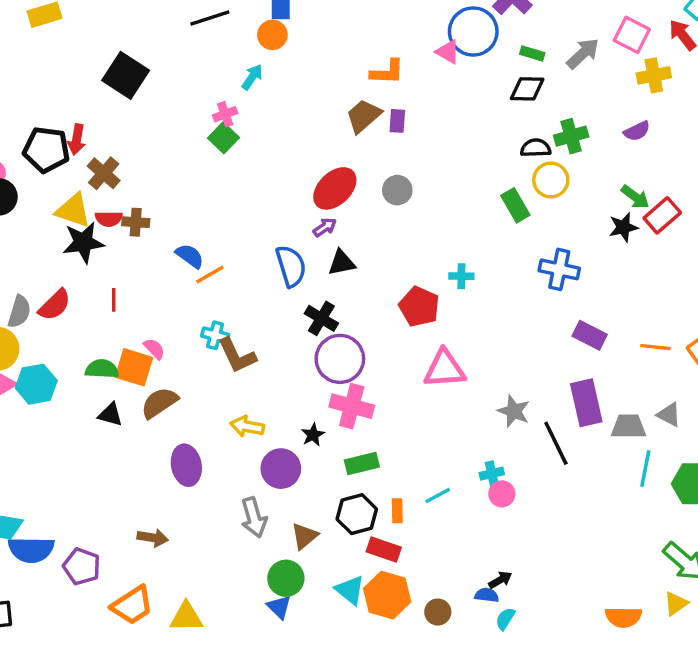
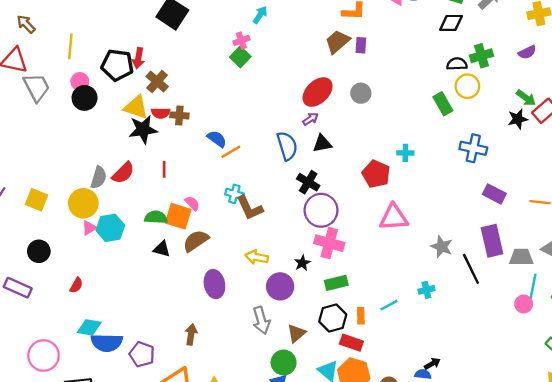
pink circle: (502, 494) -> (524, 304), moved
brown arrow: (153, 538) -> (191, 334), turned -90

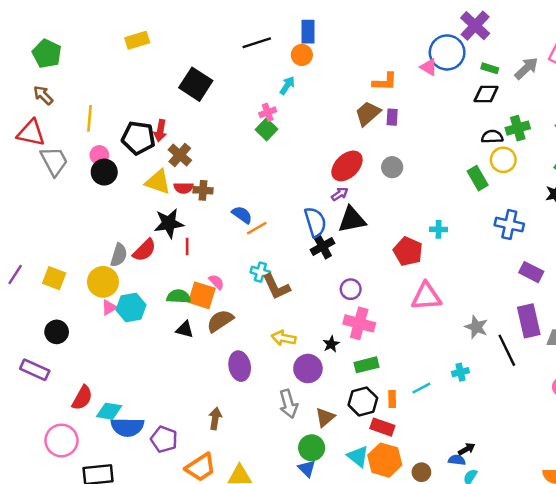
black star: (143, 129) -> (169, 223), moved
black triangle: (322, 144) -> (352, 220), size x1.4
black cross: (308, 182) -> (323, 246), moved, turned 30
purple circle: (321, 210) -> (351, 289), size x0.6
red semicircle: (76, 285) -> (82, 398), moved, size x1.5

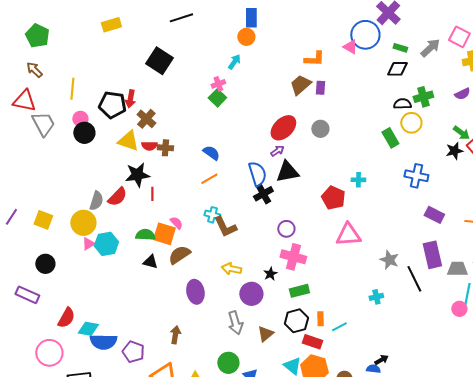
black line: (257, 43) -> (181, 18), moved
blue semicircle: (242, 215) -> (211, 153), moved
cyan line: (421, 388) -> (339, 327), moved
green circle: (312, 448) -> (228, 363), moved

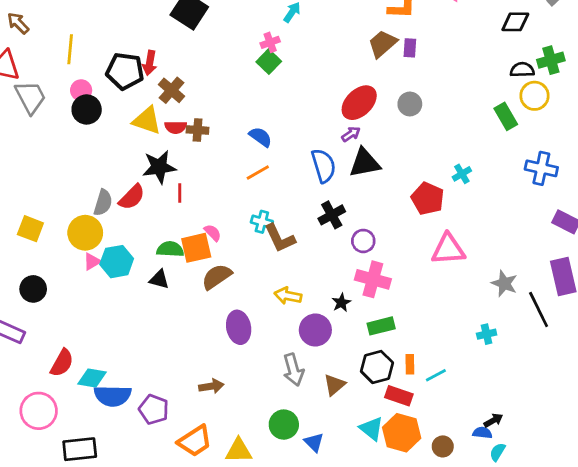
cyan cross: (358, 180) -> (462, 174), turned -32
black cross: (263, 194) -> (332, 215), moved
orange square: (164, 234) -> (196, 248), turned -30
black triangle: (150, 262) -> (159, 279), moved
brown arrow: (175, 335) -> (211, 386), turned 72

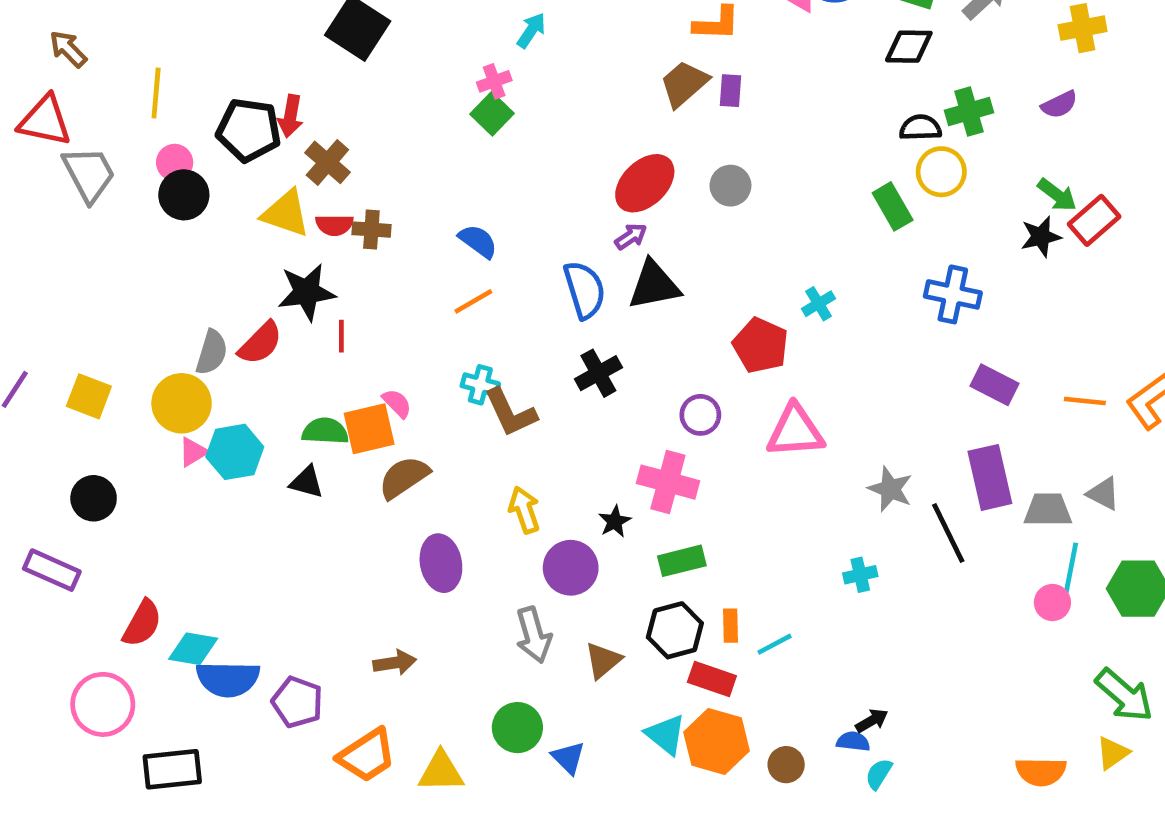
purple circle: (363, 241) -> (700, 415), moved
yellow arrow: (288, 296) -> (524, 510), turned 60

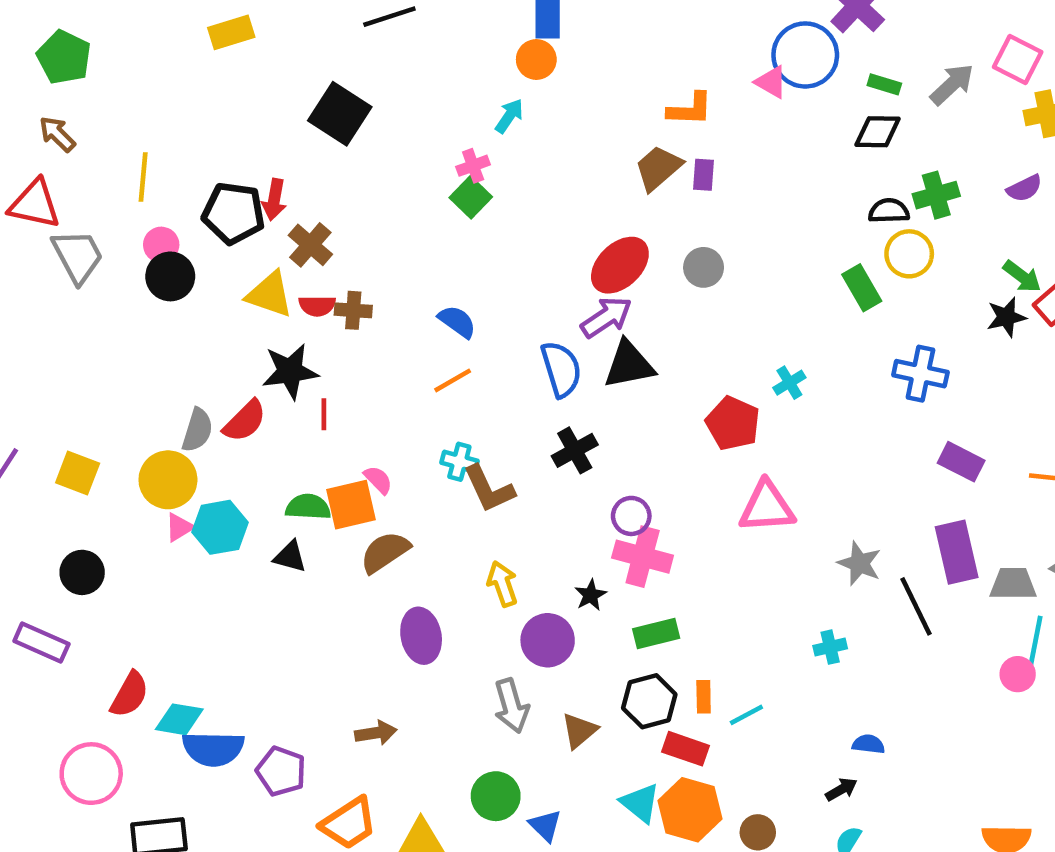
purple arrow: (631, 237) -> (606, 317), size x1.6
purple circle: (700, 415) -> (631, 516), moved
blue semicircle: (853, 741) -> (868, 744), moved

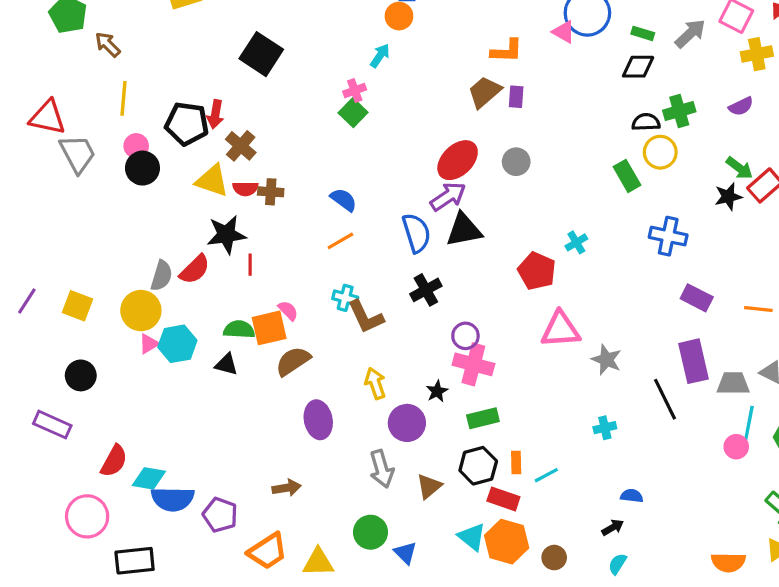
brown arrow: (57, 134) -> (108, 45), moved
gray star: (859, 563) -> (606, 360), moved

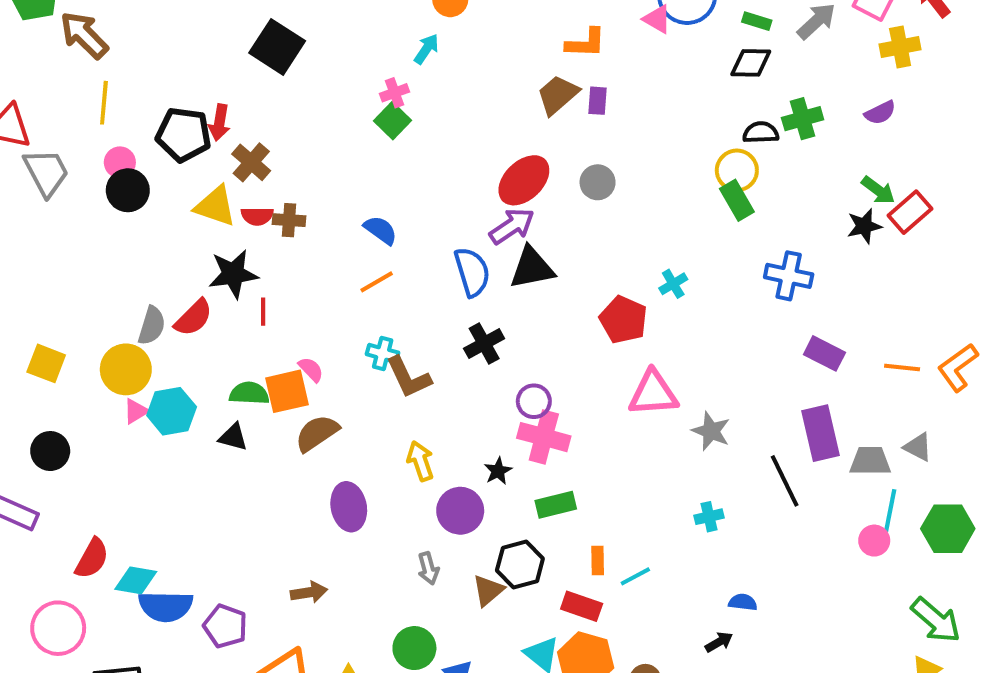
brown arrow: (108, 45) -> (84, 35), size x1.5
yellow circle: (660, 152) -> (737, 170), moved
black hexagon: (478, 466) -> (520, 564), moved
gray arrow: (382, 469) -> (428, 568), size x0.7

